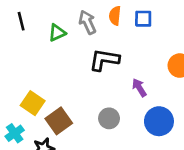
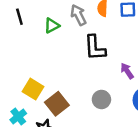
black L-shape: (104, 60) -> (95, 48), turned -100

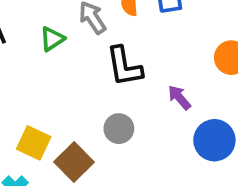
gray circle: (101, 99) -> (119, 129), moved

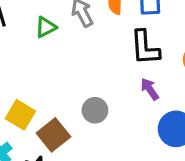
black L-shape: (124, 66) -> (145, 48), moved

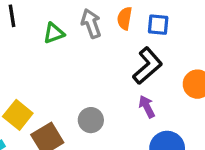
black L-shape: (145, 48) -> (148, 66), turned -135

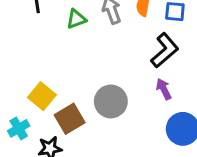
gray circle: (91, 120) -> (111, 101), size x1.4

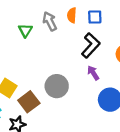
green triangle: (76, 19) -> (25, 30), turned -32

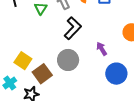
black L-shape: (91, 45) -> (73, 28), moved

